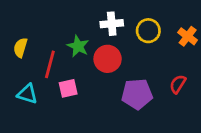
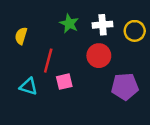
green star: (78, 46) -> (69, 23), moved
yellow semicircle: (20, 48) -> (21, 36), moved

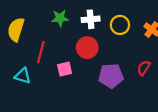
green star: (69, 23) -> (60, 18), turned -30
yellow semicircle: (21, 36) -> (16, 29), size x1.5
pink square: (64, 82) -> (65, 69), moved

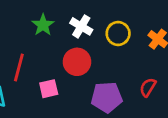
green star: (60, 18) -> (43, 25), turned -30
white cross: (91, 19) -> (81, 26), turned 36

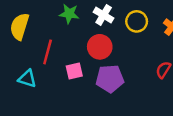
green star: (43, 25) -> (69, 14), turned -30
purple pentagon: (107, 97) -> (110, 79), moved

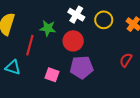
green star: (69, 14) -> (48, 28), moved
pink square: (74, 71) -> (52, 75), moved, turned 32

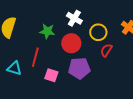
yellow circle: (104, 20) -> (98, 32), moved
red line: (30, 45) -> (35, 57), moved
red semicircle: (126, 60) -> (106, 50), moved

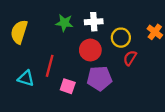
white cross: (74, 18) -> (94, 22), turned -35
green star: (47, 31) -> (64, 23), moved

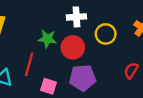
green star: (64, 23) -> (47, 39), moved
red semicircle: (130, 58) -> (131, 70), moved

